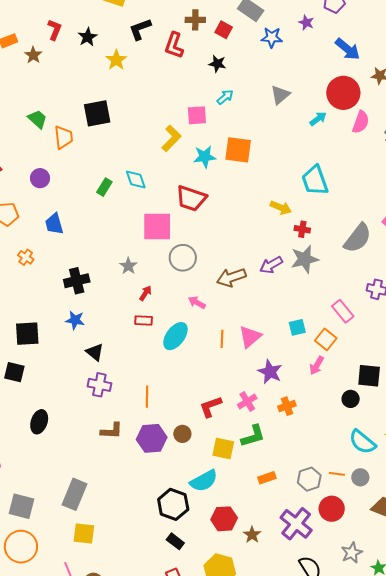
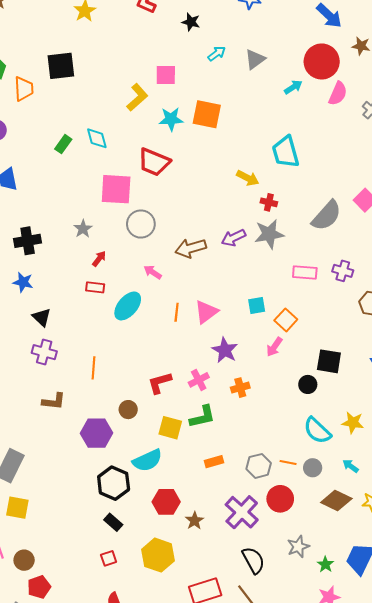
cyan arrow: (225, 97) -> (217, 54), moved
pink rectangle: (343, 311) -> (305, 273), moved, turned -50
purple hexagon: (152, 438) -> (96, 433), moved

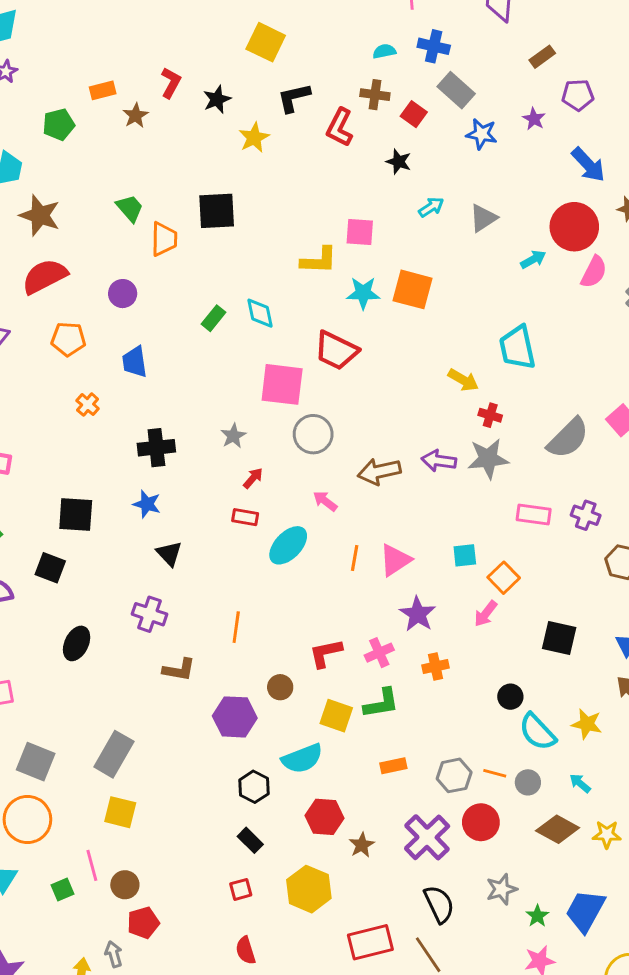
yellow L-shape: (137, 97) -> (319, 260), turned 40
purple arrow: (233, 238) -> (439, 461), turned 30
purple cross: (44, 352) -> (149, 614), moved
black circle: (308, 384) -> (510, 697), moved
black hexagon: (114, 483) -> (254, 787), size x0.7

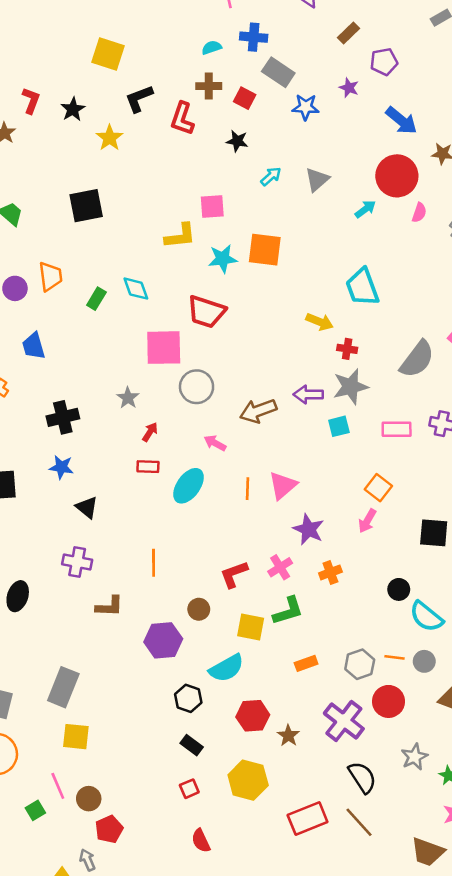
orange trapezoid: (164, 239) -> (50, 276), moved
pink semicircle: (594, 272) -> (419, 213), size x0.7
cyan square: (465, 555) -> (339, 426), moved

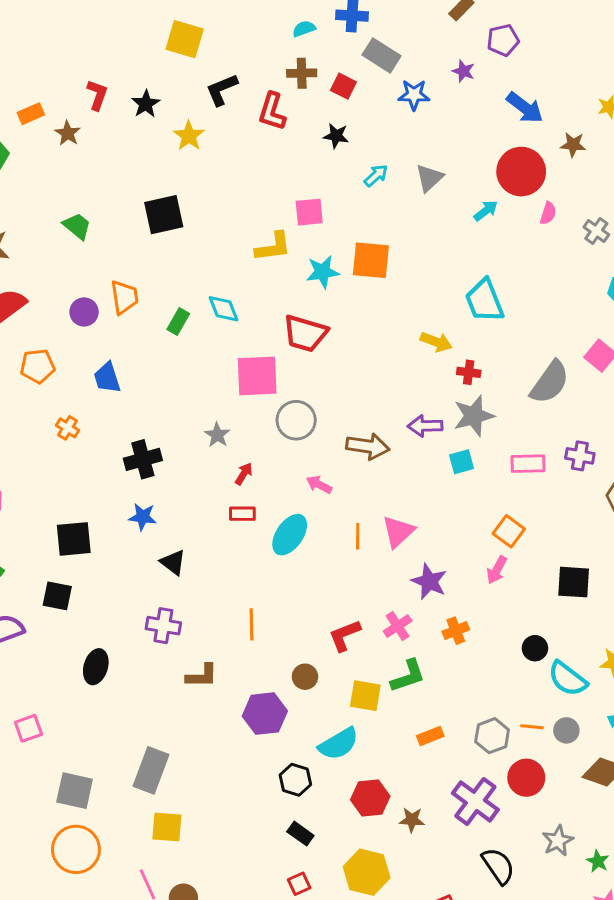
brown arrow: (258, 411) -> (368, 446), turned -150
brown star: (288, 736) -> (412, 820), turned -30

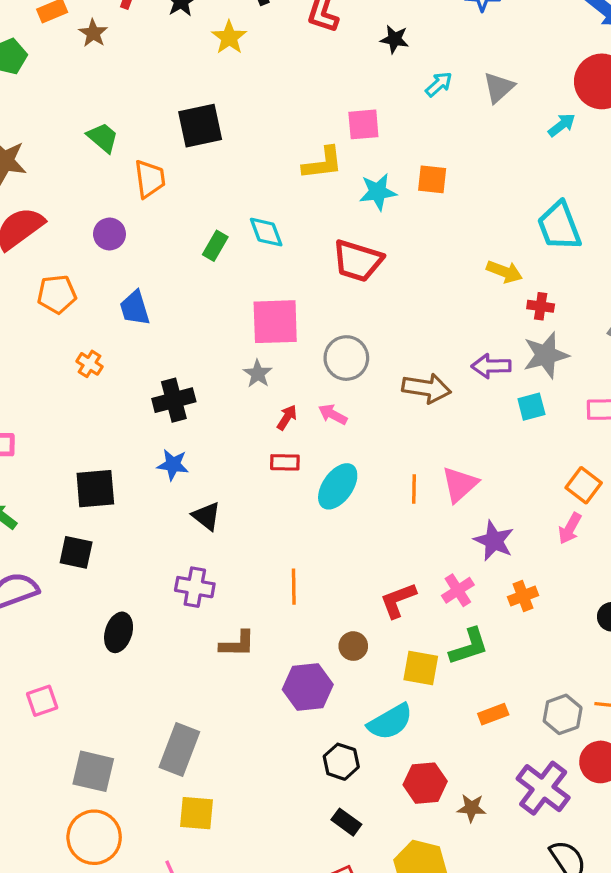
orange square: (371, 260) -> (432, 179), size x0.7
orange trapezoid: (125, 297) -> (150, 179), moved
pink square: (257, 376) -> (275, 322), moved
pink arrow: (319, 485) -> (333, 414), moved

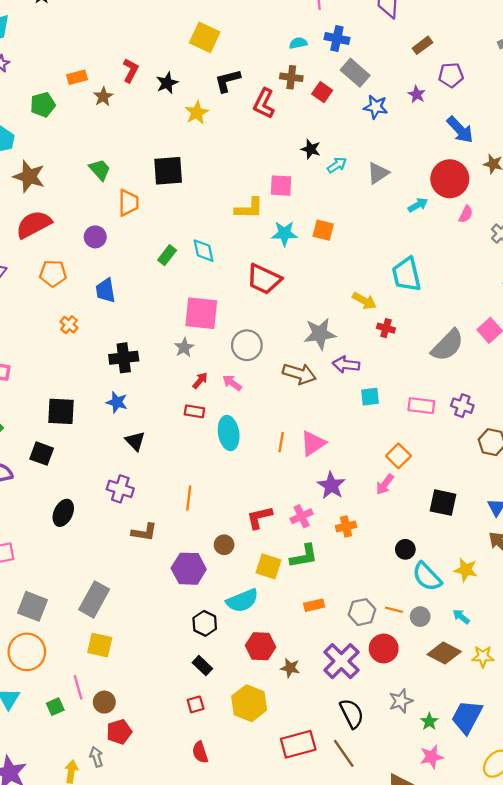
black star: (395, 39) -> (311, 149), moved
gray star: (546, 355) -> (320, 334), moved
cyan ellipse: (338, 486) -> (229, 433), turned -52

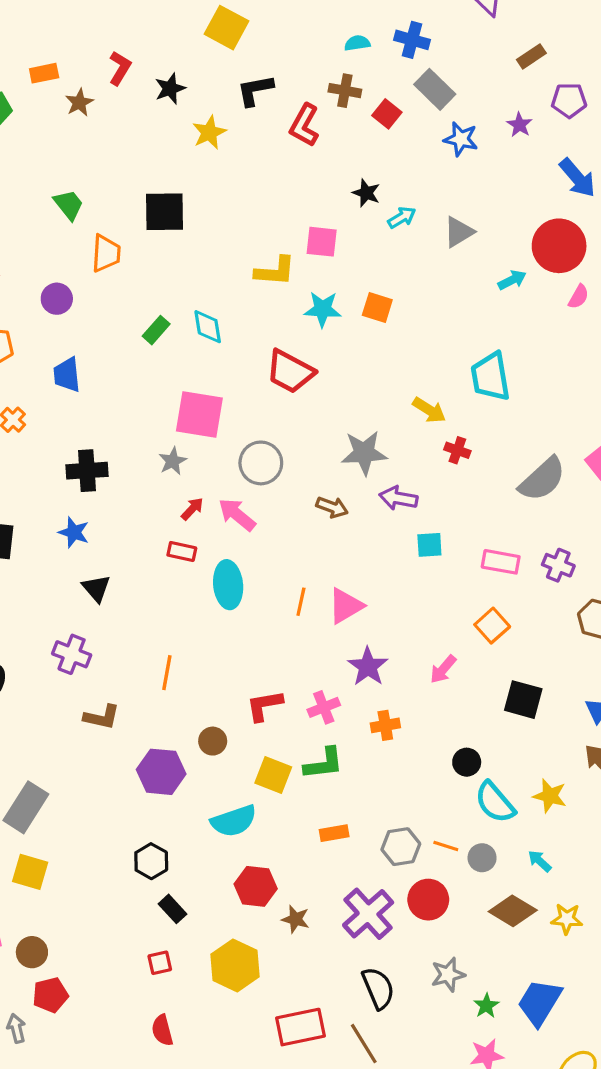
brown arrow: (299, 374) -> (332, 507), size x0.7
pink arrow: (232, 383) -> (237, 515), size x1.4
orange square: (398, 456) -> (492, 626), moved
black hexagon: (205, 623) -> (151, 861), moved

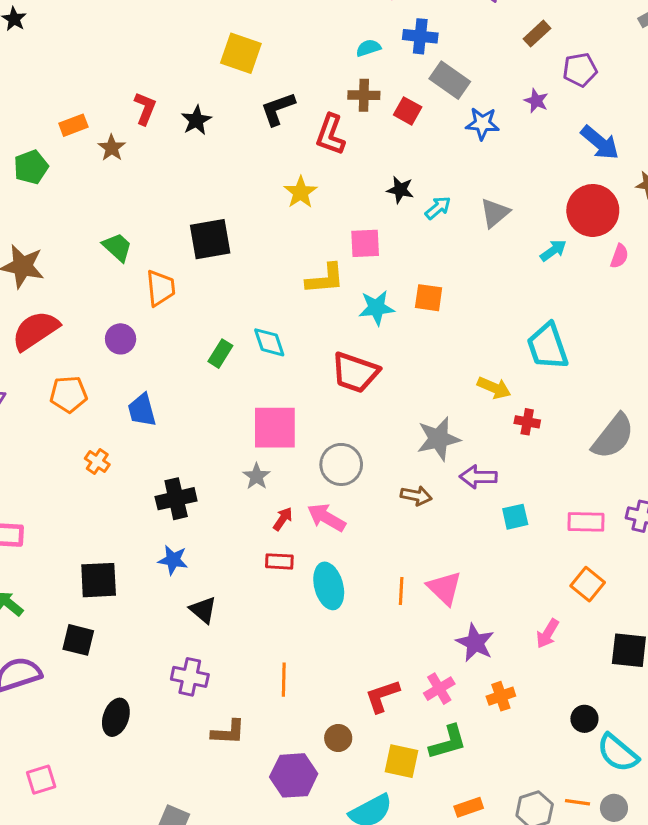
yellow star: (209, 133) -> (301, 192), moved
pink triangle: (346, 606) -> (444, 588), turned -36

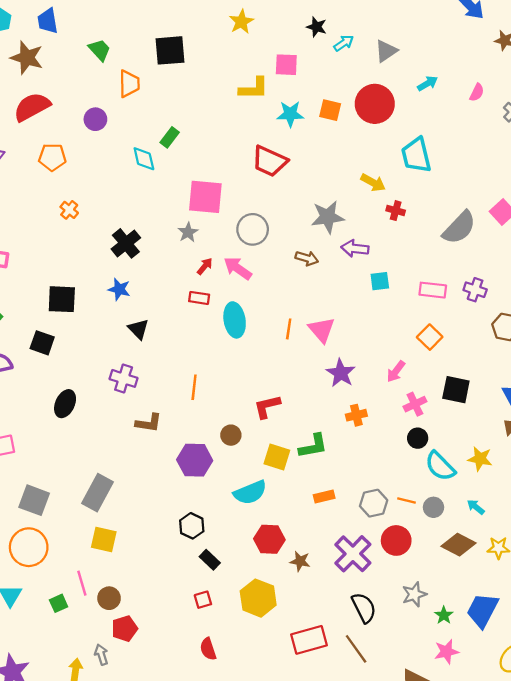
red circle: (593, 210) -> (375, 104), moved
cyan diamond: (269, 342) -> (144, 159), moved
blue trapezoid: (142, 410) -> (48, 21), moved
black cross: (176, 499) -> (126, 243), turned -32
pink cross: (439, 689) -> (415, 404), moved

